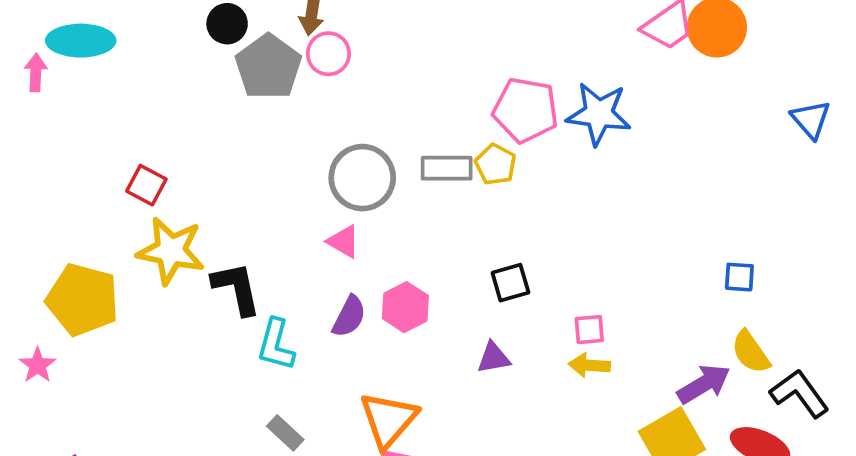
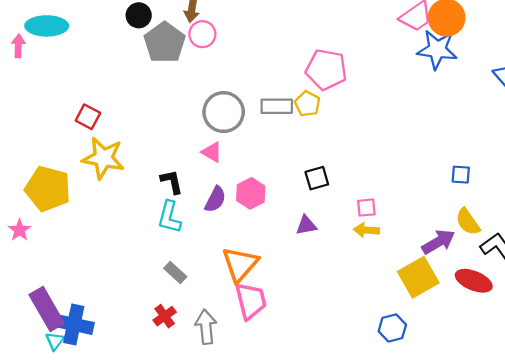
blue star: (599, 114) -> (437, 50), moved
black L-shape: (236, 288) -> (172, 182), moved, size x0.7

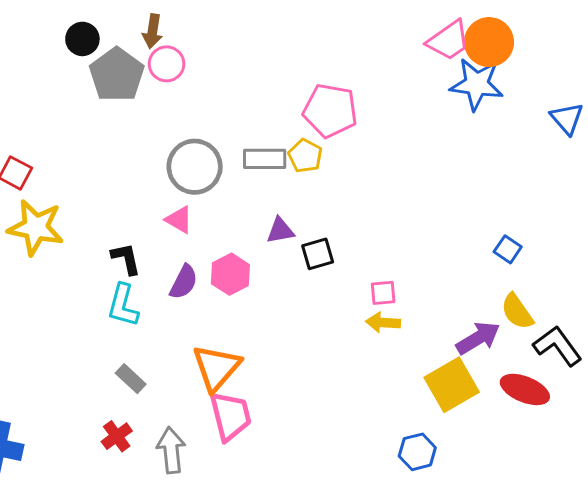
blue square: (461, 175) -> (508, 249), turned 30
purple triangle: (306, 225) -> (280, 231), moved

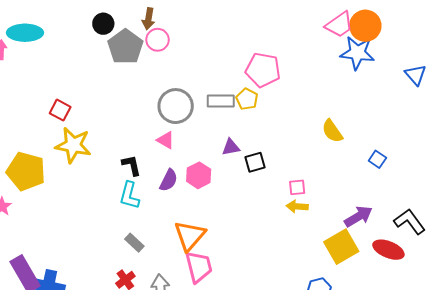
yellow semicircle: (517, 312) -> (332, 131), moved

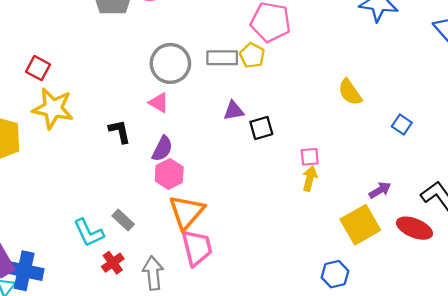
pink hexagon: (199, 175) -> (169, 174), moved
cyan L-shape: (129, 195) -> (89, 233), moved, turned -40
yellow arrow: (297, 206) -> (310, 179), turned 100
purple arrow: (358, 216) -> (380, 190), size x0.7

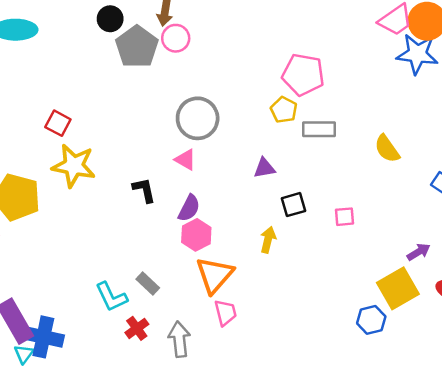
gray rectangle: (222, 58) -> (319, 129), moved
black square: (261, 128) -> (293, 205), moved
yellow arrow: (310, 179) -> (268, 240), moved
pink trapezoid: (197, 248) -> (225, 313), size x0.7
blue hexagon: (335, 274) -> (371, 320), moved

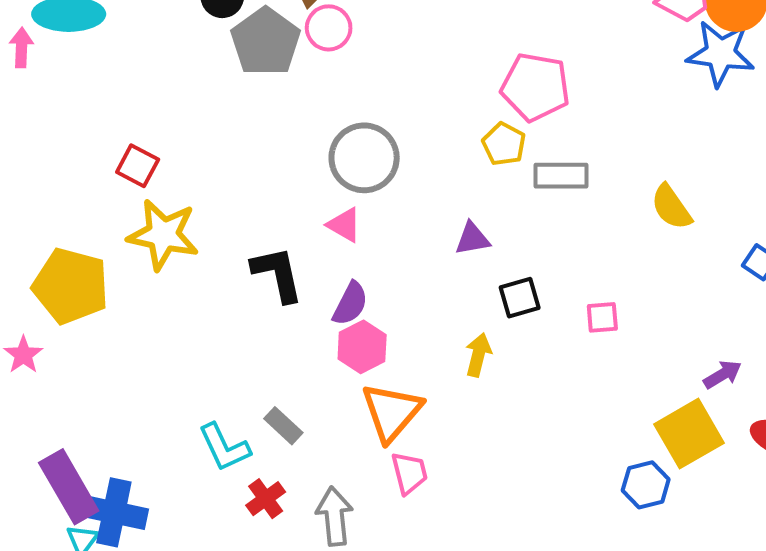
black L-shape: (144, 190) -> (277, 274), size x1.4

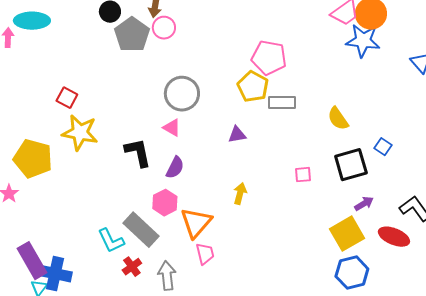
yellow pentagon: (504, 144) -> (253, 87), size x1.4
black square: (520, 298) -> (351, 165), moved, size x1.6
pink hexagon: (362, 347) -> (165, 203), moved
gray rectangle: (283, 426) -> (141, 230), size x1.8
blue hexagon: (646, 485) -> (352, 273), moved, size x1.4

